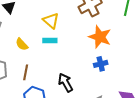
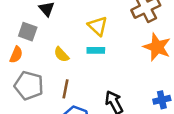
blue cross: (101, 64) -> (162, 100), moved

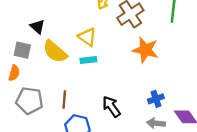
yellow semicircle: (61, 55) -> (55, 52), moved, size x1.6

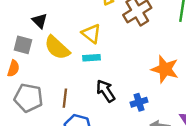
orange star: (145, 50) -> (165, 69), moved
blue cross: (156, 99) -> (139, 102), moved
black arrow: (111, 107) -> (106, 91), moved

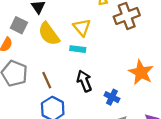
brown line: (65, 98) -> (47, 80), turned -42
blue cross: (139, 102) -> (112, 97), turned 32

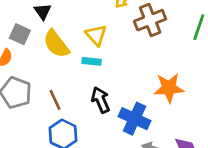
orange star: (141, 72) -> (169, 88), turned -30
blue cross: (112, 97) -> (134, 119), size x1.6

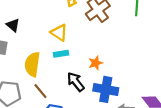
yellow semicircle: (56, 44) -> (32, 64), moved, turned 60
orange star: (169, 88) -> (96, 63), moved, size x0.6

